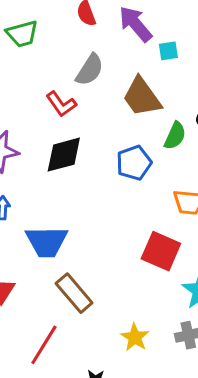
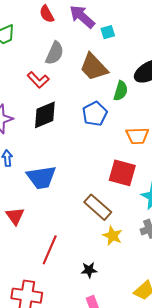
brown rectangle: (74, 293) -> (98, 207), moved

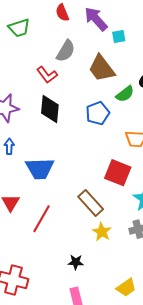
green semicircle: (121, 91) -> (125, 94), turned 30
black diamond: (45, 115) -> (50, 109), turned -68
red line: (50, 250) -> (42, 219), moved

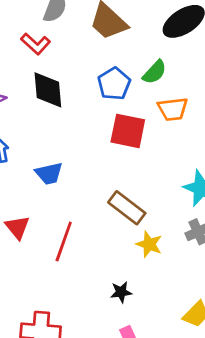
green semicircle: (125, 94) -> (155, 72), moved
blue trapezoid: (40, 169) -> (49, 173), size x0.7
red square: (118, 173) -> (128, 131), moved

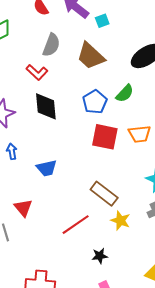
orange trapezoid: (173, 109) -> (140, 134), moved
red line: (64, 241) -> (76, 225), moved, turned 36

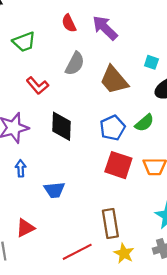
cyan square: (102, 21) -> (151, 62), moved, turned 32
red L-shape: (37, 72) -> (37, 86), moved
brown rectangle: (104, 194) -> (110, 223), turned 36
red triangle: (23, 208) -> (25, 228), turned 36

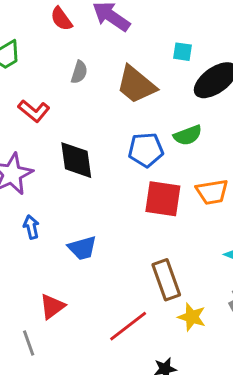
gray semicircle: (75, 64) -> (79, 72), size x0.7
green semicircle: (144, 123) -> (188, 135), turned 30
blue pentagon: (112, 128) -> (146, 150), turned 30

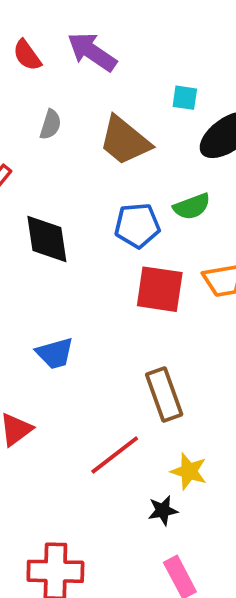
yellow star: (192, 317) -> (189, 471), moved

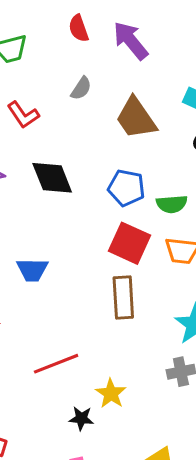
green semicircle: (192, 206) -> (172, 204), moved
black diamond: (47, 239) -> (52, 178), turned -30
brown rectangle: (164, 394) -> (123, 297), moved

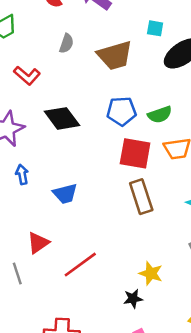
brown trapezoid: (136, 118) -> (115, 55), turned -57
red line: (56, 364) -> (80, 265), moved

